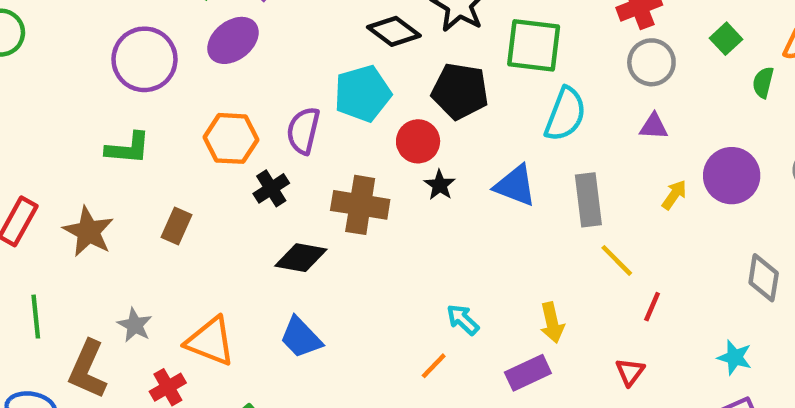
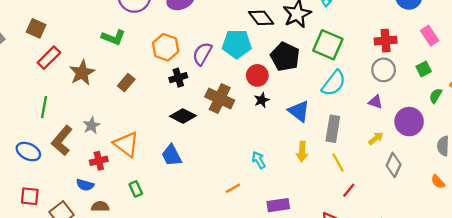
purple circle: (732, 176) -> (409, 122), moved
gray diamond: (764, 278) -> (394, 165), moved
cyan arrow: (463, 320) -> (259, 160), moved
yellow arrow: (552, 323) -> (302, 152), moved

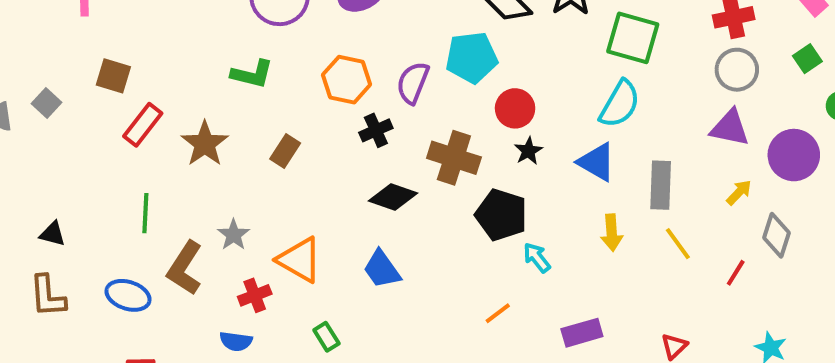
black pentagon: (285, 57) -> (501, 215), moved
cyan semicircle: (334, 83) -> (620, 104), moved
purple triangle: (375, 102) -> (730, 128), size x1.5
red line: (349, 190) -> (736, 273), moved

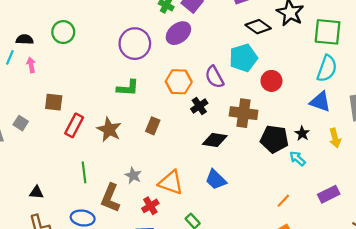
purple semicircle: (413, 83) -> (214, 77), turned -40
black star: (528, 151) -> (302, 133), moved
orange line: (498, 313) -> (283, 201), moved

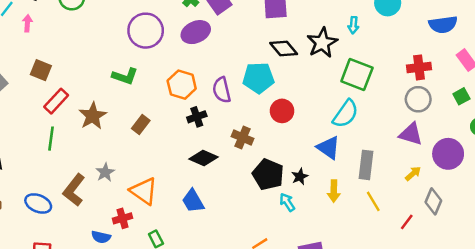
brown cross: (244, 113) -> (242, 138), size x0.7
green line: (84, 172) -> (51, 139), moved
red cross: (150, 206) -> (123, 218), moved

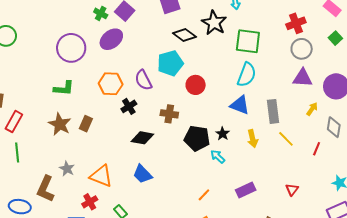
brown star: (93, 116) -> (60, 124), moved

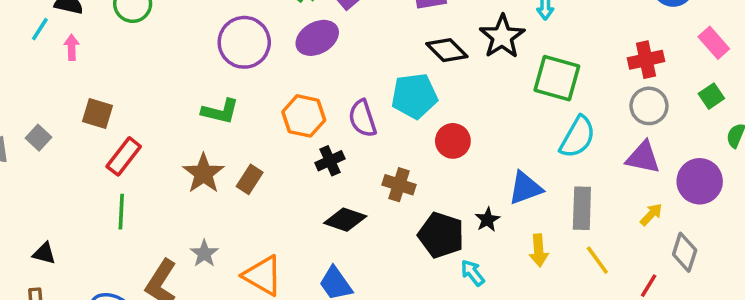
cyan semicircle: (247, 75) -> (577, 137), moved
blue triangle: (240, 105) -> (525, 188), turned -50
black star: (223, 134) -> (488, 220), moved

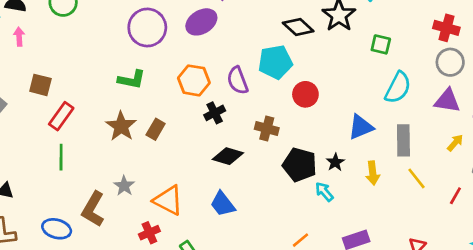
red cross: (646, 60) -> (446, 28), turned 30
green square: (557, 78) -> (381, 44), size x0.6
black star: (488, 220) -> (335, 162), moved

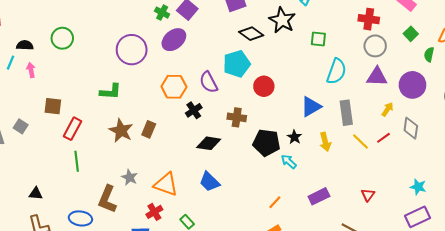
green L-shape: (132, 80) -> (110, 92), moved
red line: (455, 196) -> (383, 138), moved, turned 32

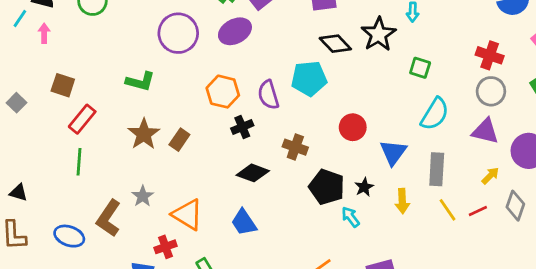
red circle: (264, 86) -> (353, 127), moved
blue triangle: (311, 107) -> (393, 152), turned -35

